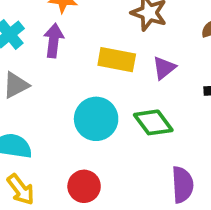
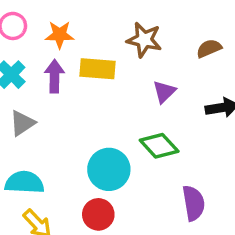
yellow rectangle: (117, 60) -> (98, 69), moved
cyan circle: (96, 119) -> (109, 169), moved

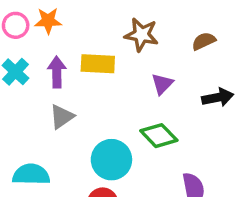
orange star: (60, 35) -> (48, 21), moved
gray triangle: (22, 123) -> (62, 117), moved

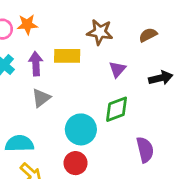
green diamond: (159, 136) -> (117, 109), turned -64

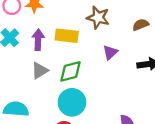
green diamond: (117, 109) -> (70, 71), moved

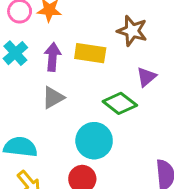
green diamond: (70, 71) -> (120, 103), moved, turned 50

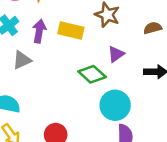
gray triangle: (53, 98) -> (22, 60), moved
cyan circle: (94, 141) -> (115, 105), moved

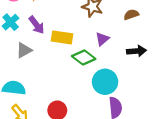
yellow rectangle: (71, 30) -> (62, 37), moved
purple arrow: (39, 31) -> (37, 25), turned 138

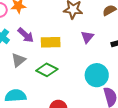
green diamond: (84, 57) -> (47, 70), moved

